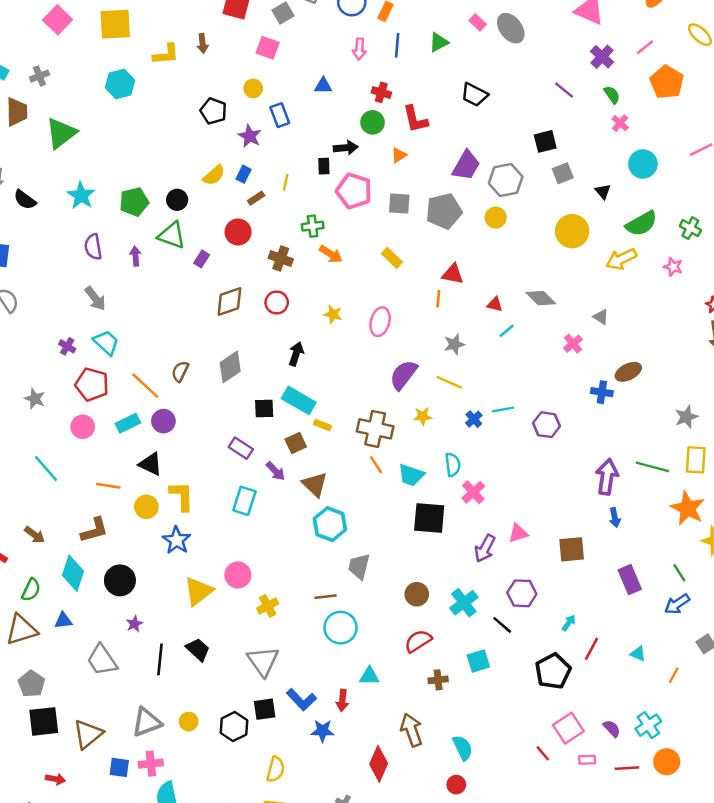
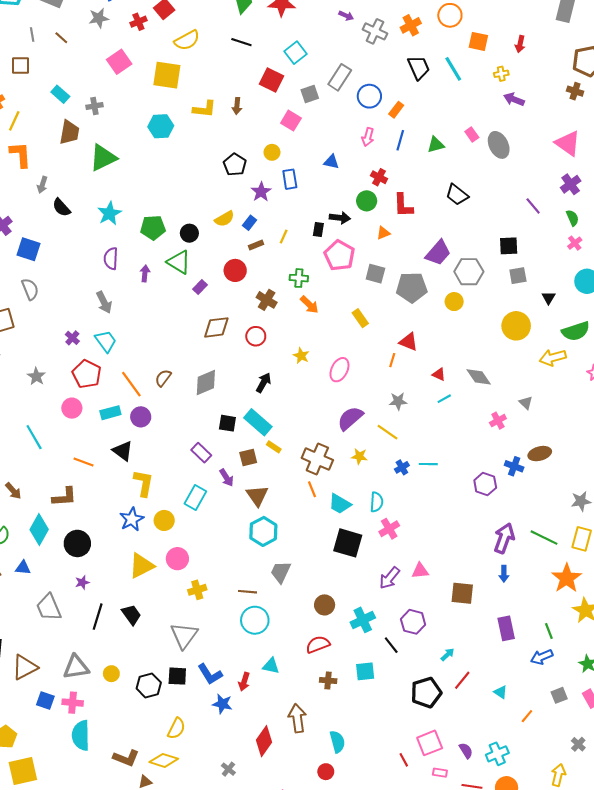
purple hexagon: (546, 425) -> (485, 484), moved
yellow circle: (146, 507) -> (164, 520), moved

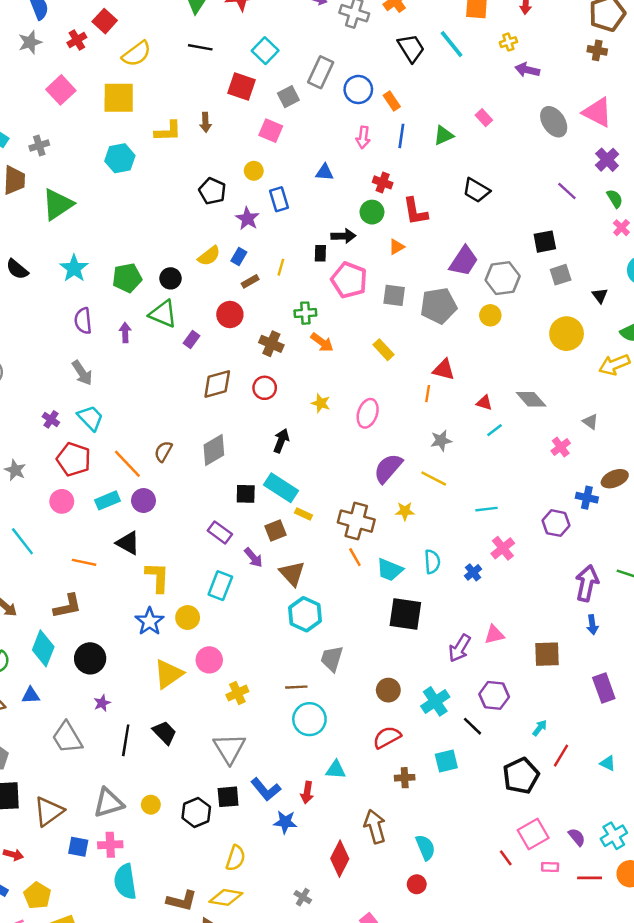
orange rectangle: (396, 110) -> (392, 101), turned -63
gray ellipse: (499, 145) -> (554, 122), moved
blue cross: (402, 467) -> (473, 572), moved
pink cross: (389, 529) -> (503, 548), moved

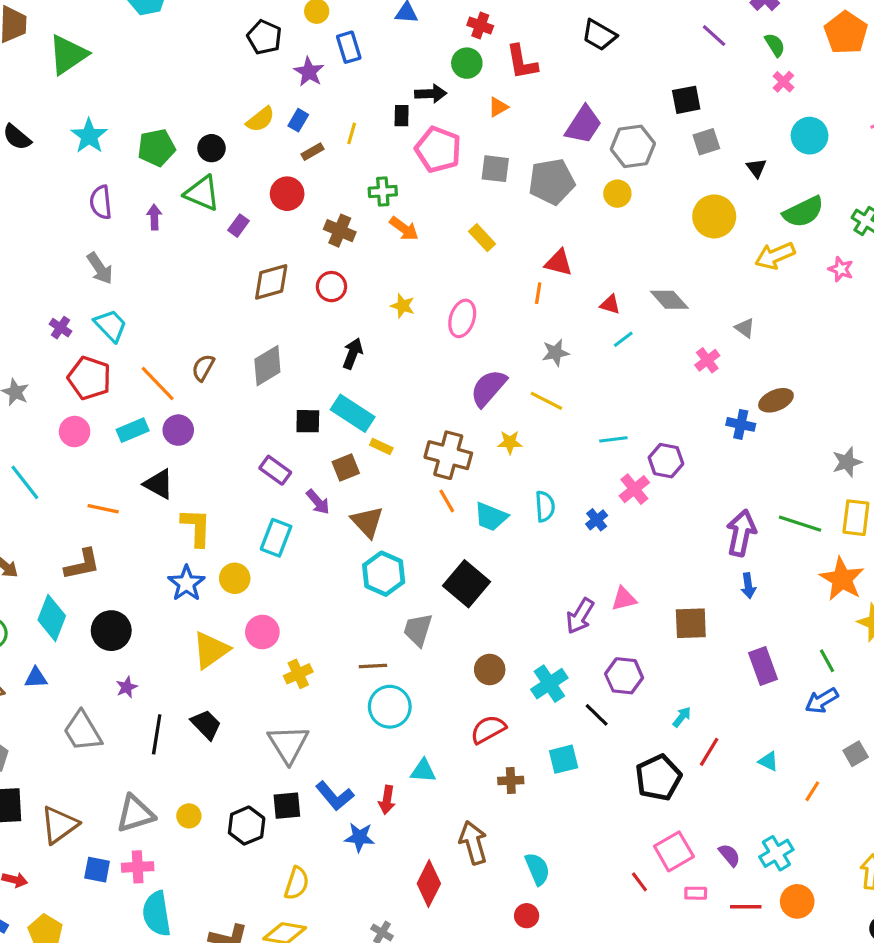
purple hexagon: (556, 523) -> (666, 461), moved
black square: (405, 614) -> (467, 584), moved, turned 32

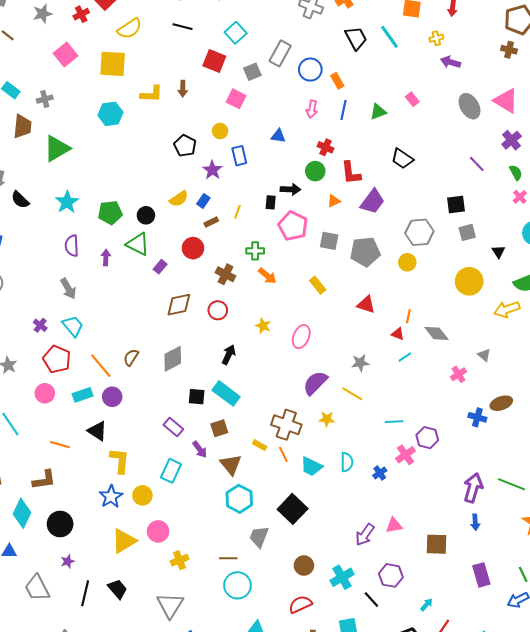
purple trapezoid: (583, 125) -> (372, 202), moved
orange line: (538, 293) -> (408, 316), moved
yellow rectangle: (381, 446) -> (260, 445), moved

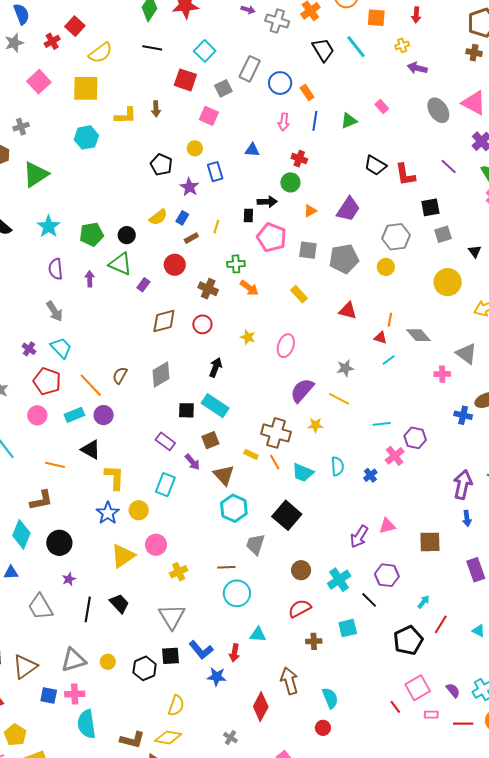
red L-shape: (351, 173) -> (405, 175), moved
gray triangle: (484, 355) -> (466, 354), size x1.6
pink cross: (458, 374) -> (442, 374), turned 35

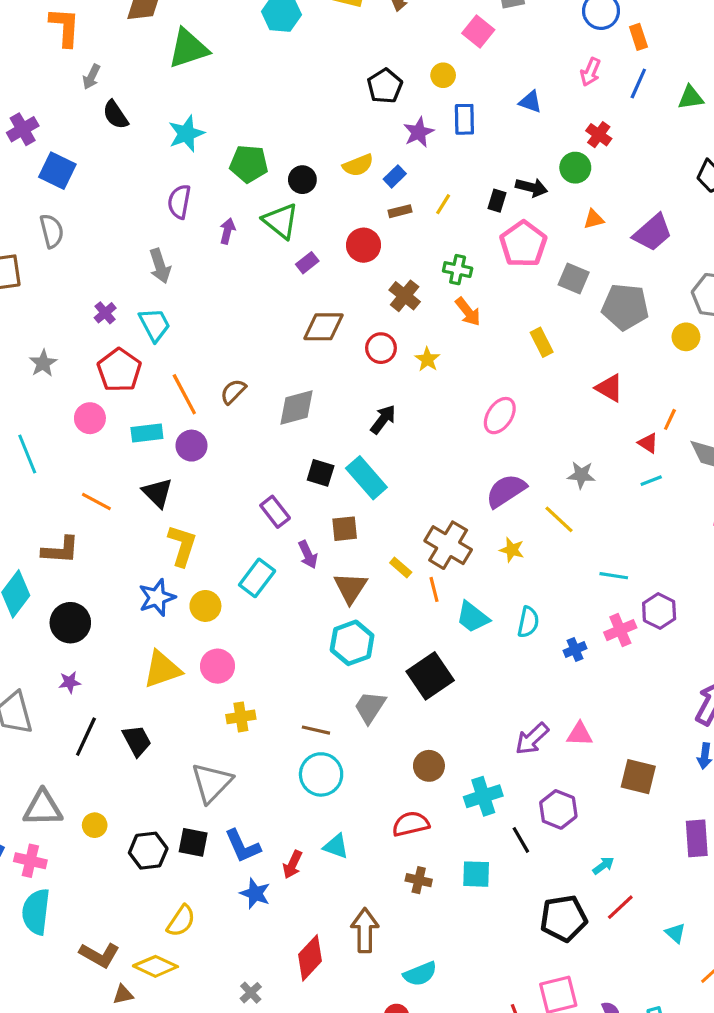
yellow star: (248, 337) -> (427, 359), moved
cyan semicircle: (330, 698) -> (420, 974), turned 75

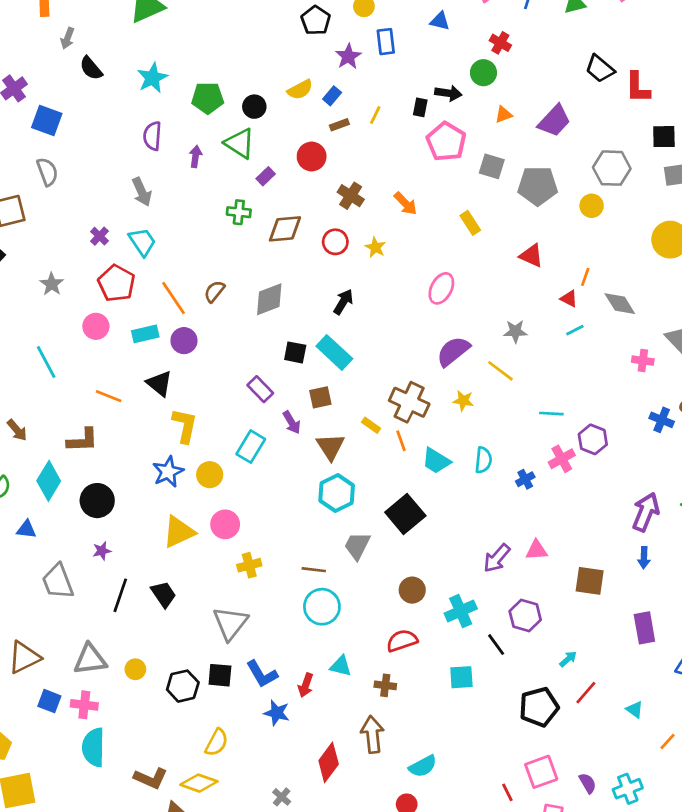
green cross: (458, 270) -> (239, 212), moved
brown cross: (419, 880) -> (385, 685), moved

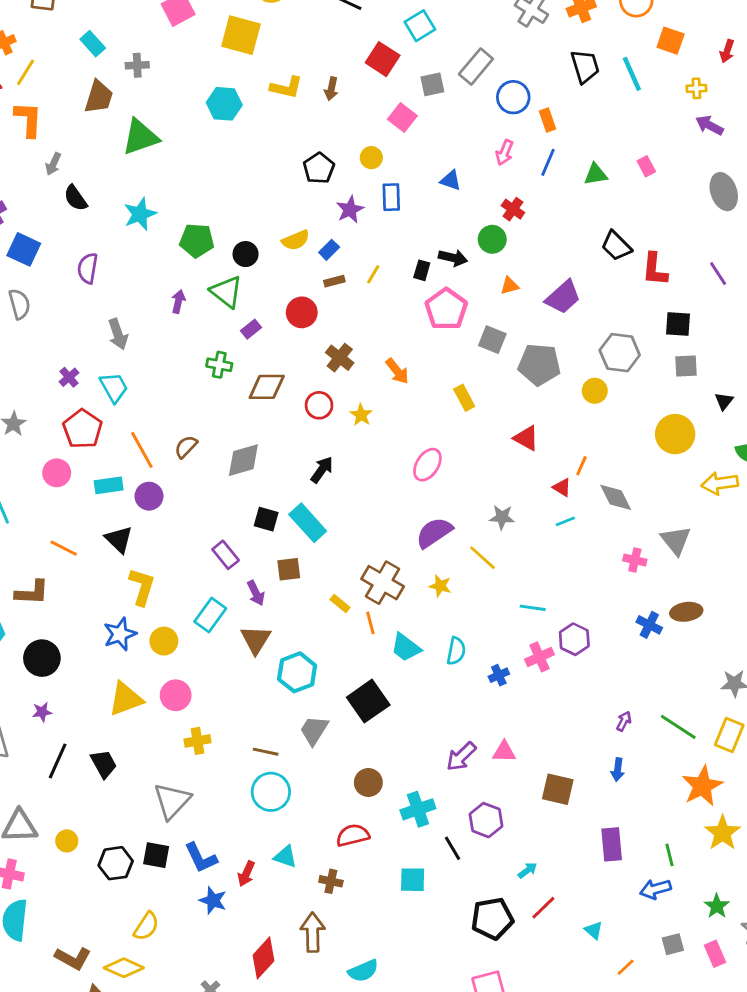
purple semicircle: (152, 136) -> (88, 268), moved
brown triangle: (330, 447) -> (256, 640), moved
purple arrow: (646, 512) -> (624, 721), size x0.5

